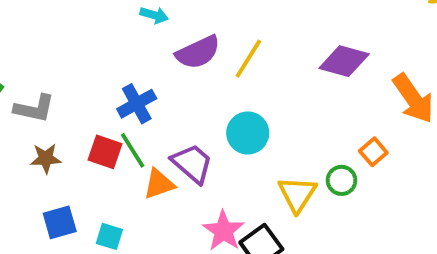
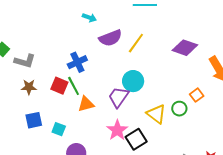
purple trapezoid: (192, 163) -> (118, 97), moved, turned -100
yellow triangle: (297, 194) -> (156, 114), turned -30

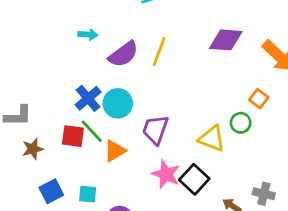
cyan circle: (133, 81) -> (118, 103), moved

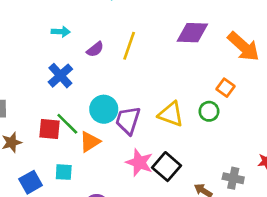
purple semicircle: (123, 54) -> (95, 49), size x0.6
blue cross: (88, 98) -> (60, 76), moved
cyan circle: (118, 103) -> (104, 109), moved
yellow triangle: (212, 139) -> (171, 114), moved
cyan square: (88, 194) -> (64, 172), moved

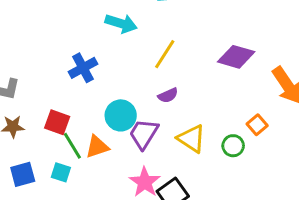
cyan arrow: (61, 32) -> (121, 23), moved, size x1.5
purple semicircle: (95, 49) -> (168, 95), moved
green line: (67, 124) -> (72, 146), moved

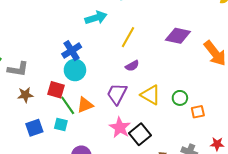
cyan arrow: (121, 23) -> (96, 18), turned -30
cyan circle: (121, 115) -> (75, 70), moved
orange square: (257, 125) -> (198, 112), moved, turned 32

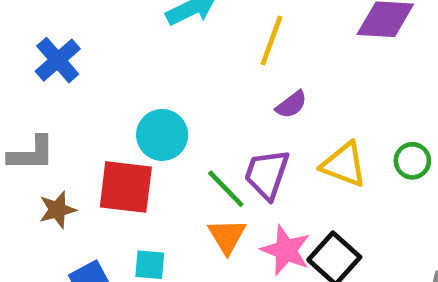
blue cross: (72, 51) -> (58, 60), moved
red square: (56, 90) -> (126, 187), size x1.4
green line: (68, 105) -> (226, 189), moved
orange triangle: (85, 105) -> (227, 236), moved, turned -30

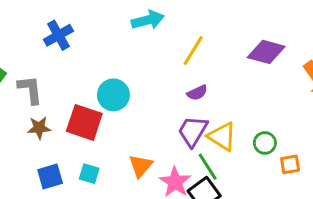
gray L-shape: (31, 154) -> (30, 90), turned -108
purple trapezoid: (267, 174) -> (193, 131), moved
green line: (226, 189) -> (208, 167), moved

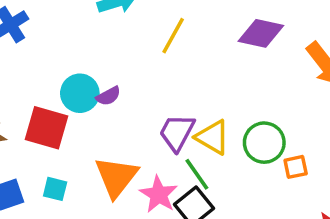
purple semicircle: (197, 93) -> (108, 96), moved
green circle: (265, 143) -> (264, 143), size x1.5
orange triangle: (141, 166) -> (116, 177), size x1.5

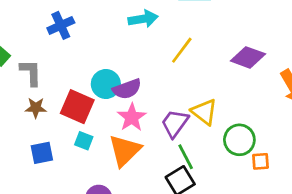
purple semicircle: (108, 96) -> (127, 89), size x1.5
yellow triangle: (213, 137) -> (204, 112), moved
cyan square: (55, 189) -> (84, 141), moved
pink star: (159, 194) -> (132, 117), moved

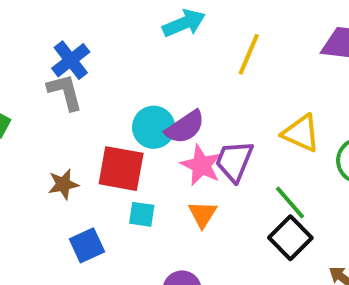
gray L-shape: (31, 73) -> (65, 92), moved
purple trapezoid: (175, 123) -> (234, 161), moved
orange triangle: (125, 151) -> (203, 214), size x0.6

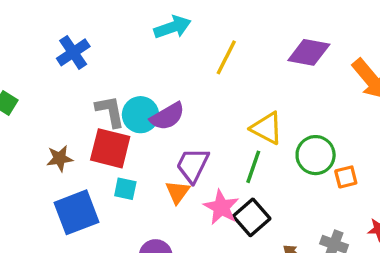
gray L-shape: (65, 92) -> (110, 111), moved
purple trapezoid: (234, 161) -> (193, 165), moved
pink star: (201, 165) -> (221, 207), moved
green line: (290, 202) -> (253, 167), moved, turned 56
blue square: (87, 245) -> (77, 212), size x1.5

